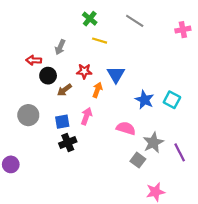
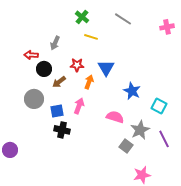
cyan square: (172, 100) -> (159, 106), moved
gray circle: (28, 115) -> (34, 99), moved
black cross: (68, 143) -> (62, 130), turned 35

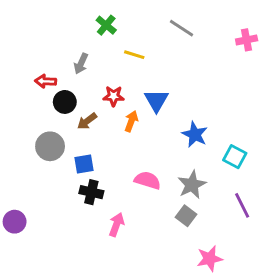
green cross: (82, 17) -> (106, 25), moved
pink arrow: (79, 106) -> (117, 225), moved
pink semicircle: (115, 117) -> (148, 180), moved
gray star: (140, 130) -> (192, 185), moved

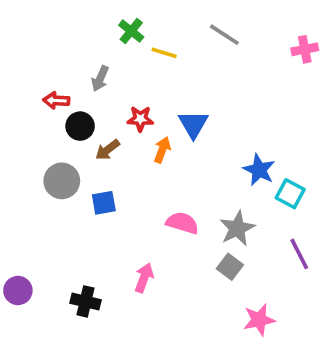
yellow line: (134, 55) -> (164, 53), moved
blue star: (195, 134) -> (259, 170), moved
black cross: (91, 192) -> (86, 301), moved
purple circle: (15, 222) -> (18, 290), moved

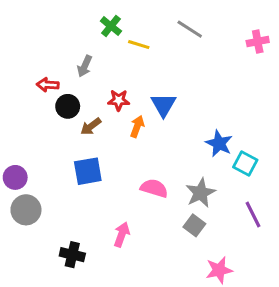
gray circle: (62, 181) -> (26, 210), moved
blue square: (104, 203) -> (88, 171), size x1.4
purple circle: (18, 290) -> (15, 177), moved

